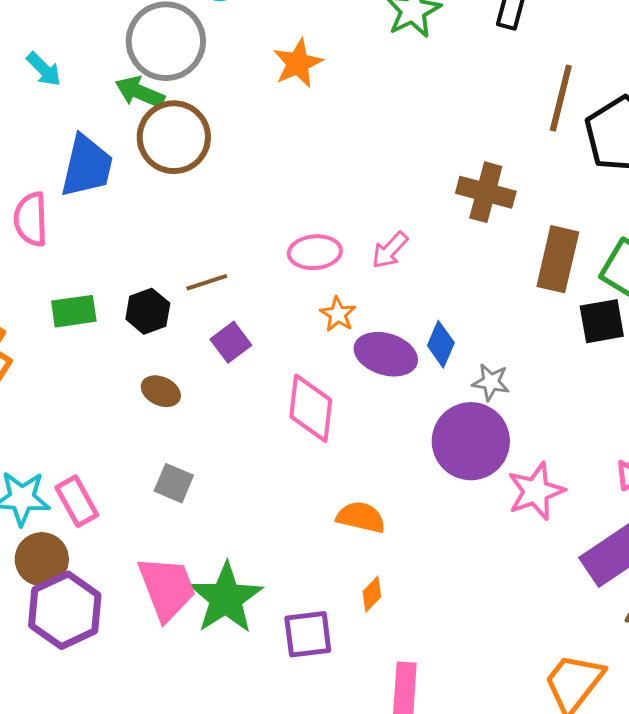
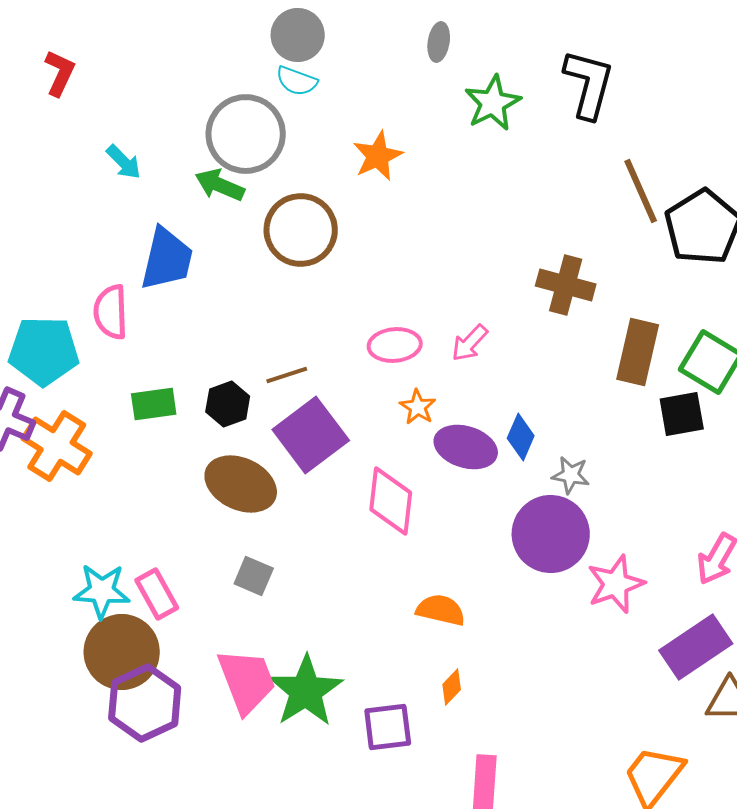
brown line: (561, 98) -> (641, 191), turned -38
brown circle: (174, 137) -> (301, 230), moved
purple square: (231, 342) -> (311, 435), size x1.8
brown ellipse: (161, 391) -> (241, 484), size x1.8
brown circle: (42, 559) -> (122, 652), size x1.4

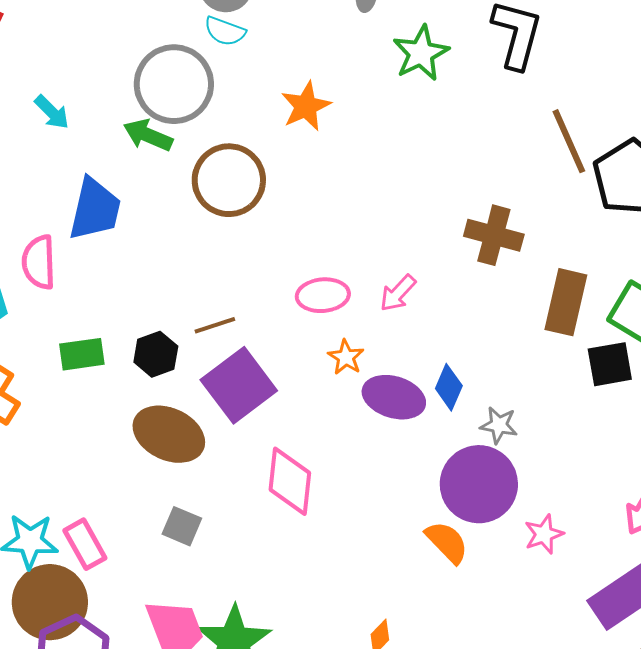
pink diamond: (391, 501) -> (290, 481), moved
pink star: (616, 584) -> (544, 534), size x0.7
orange semicircle: (441, 610) -> (447, 542), moved, turned 33

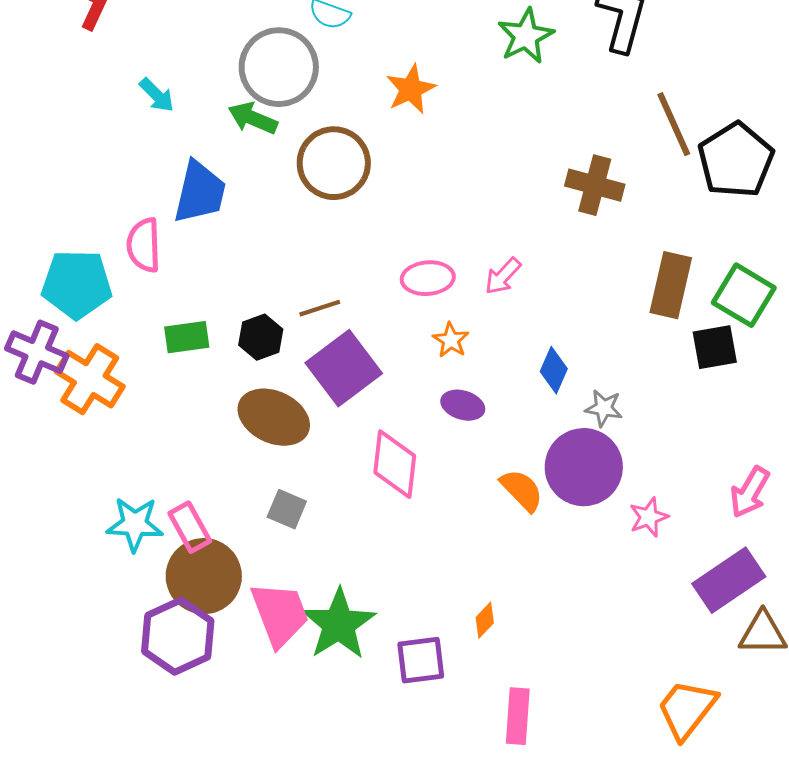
brown cross: (494, 235) -> (595, 185), moved
purple ellipse: (394, 397) -> (463, 405), moved, size x0.7
orange semicircle: (447, 542) -> (522, 490), moved
brown circle: (50, 602) -> (204, 576), moved

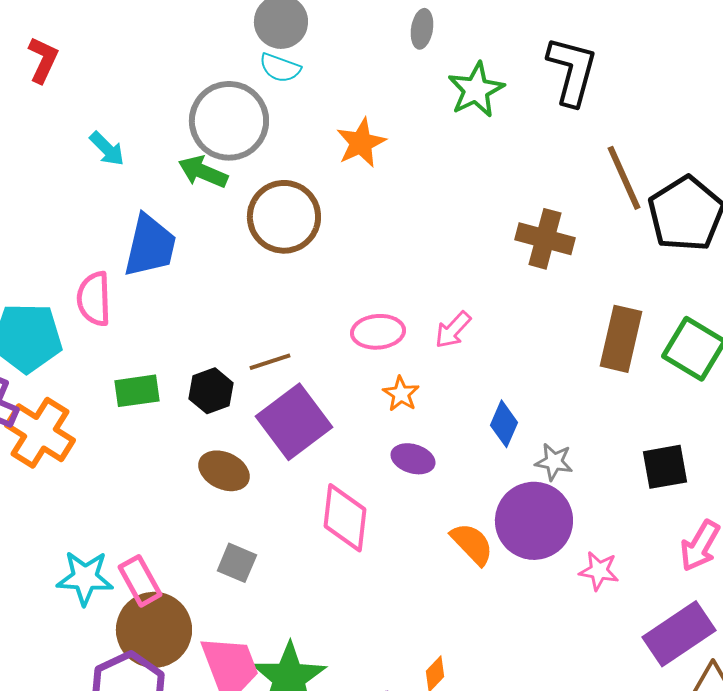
black square: (715, 347) -> (665, 467), moved
brown ellipse: (274, 417) -> (224, 471), size x0.7
pink star: (649, 517) -> (599, 571), turned 30

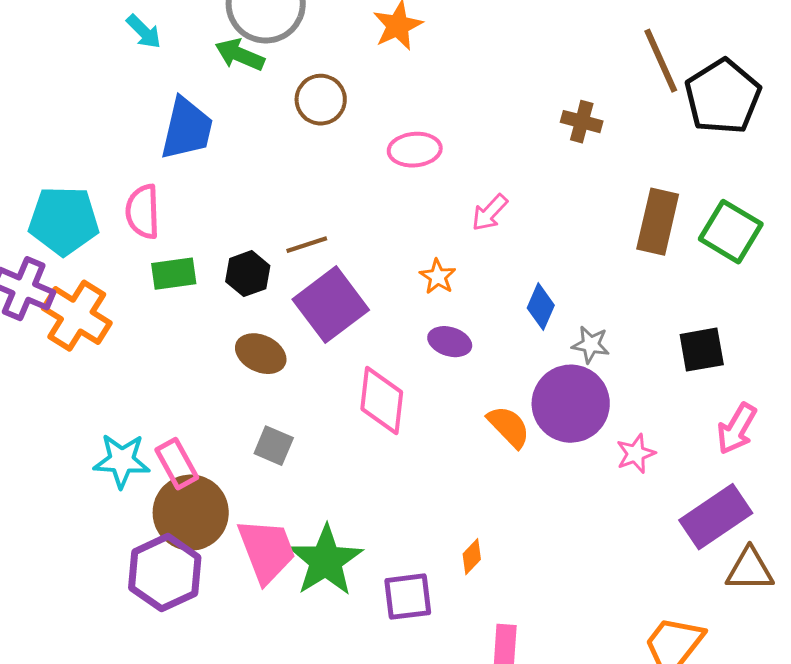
brown circle: (284, 217) -> (321, 100), size x0.7
brown cross: (545, 239) -> (582, 122), size x0.7
pink semicircle: (94, 299) -> (143, 212), moved
pink ellipse: (378, 332) -> (415, 150), moved
pink star: (599, 571) -> (636, 454), turned -30

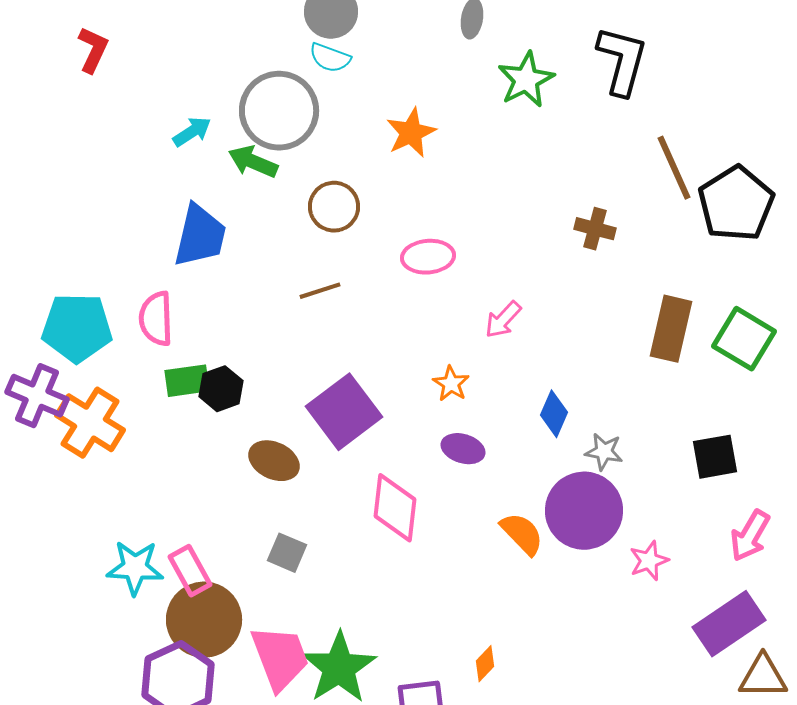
cyan arrow: (144, 32) -> (192, 132), moved, turned -78
brown line: (307, 245) -> (320, 291), moved
black hexagon: (248, 274) -> (221, 389), moved

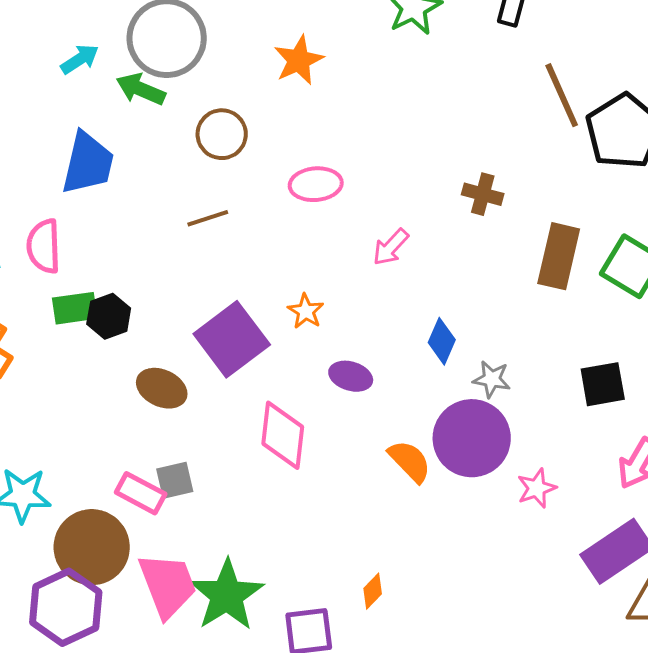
brown cross: (595, 229) -> (483, 194), moved
orange star: (451, 384) -> (306, 311), moved
gray square: (287, 553) -> (175, 480), turned -36
pink rectangle: (190, 571) -> (141, 493), moved, turned -33

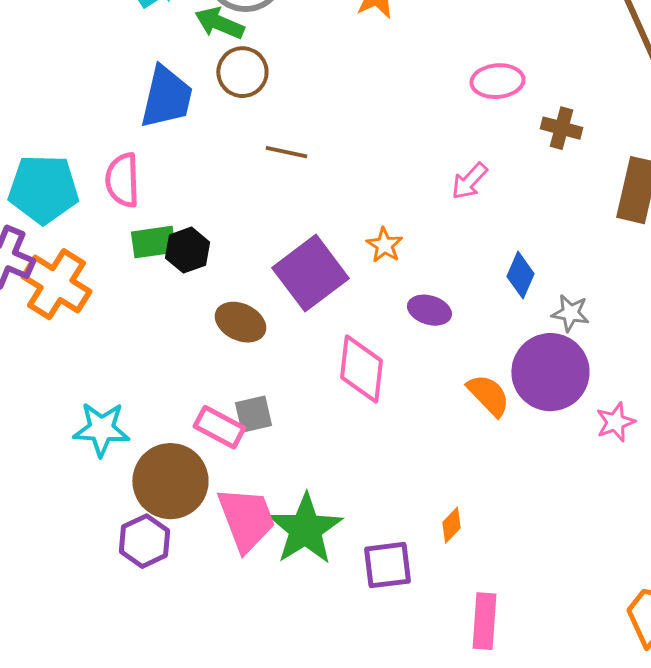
brown circle: (222, 134) -> (242, 72), moved
pink ellipse: (316, 184) -> (497, 81), moved
brown line: (208, 218) -> (286, 152), turned 30
purple hexagon: (66, 607) -> (144, 541), size x0.7

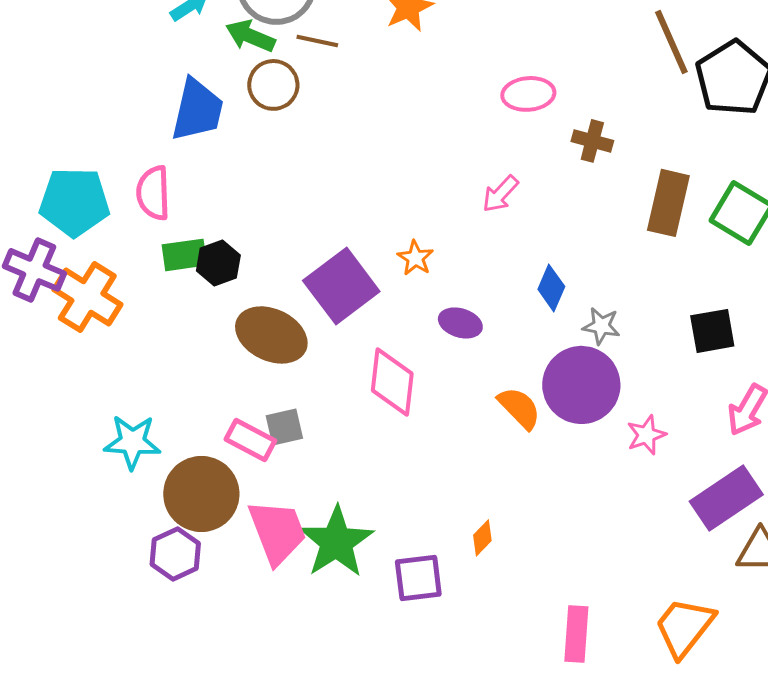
brown line: (286, 152) -> (317, 41), moved
brown ellipse: (240, 322) -> (271, 335), size x1.4
pink rectangle: (484, 621) -> (576, 634), moved

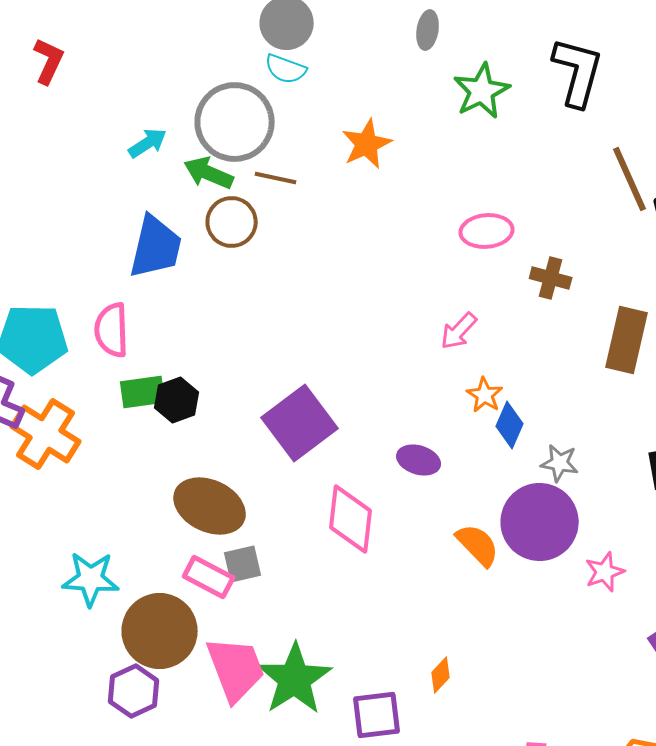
orange star: (415, 258) -> (485, 395), moved
brown ellipse: (271, 335) -> (210, 506), moved

